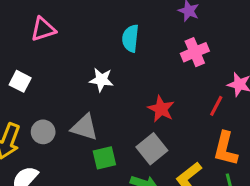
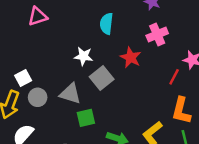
white square: (20, 81) -> (23, 78), moved, turned 35
red star: (161, 109) -> (131, 57), moved
gray square: (152, 149) -> (102, 78), moved

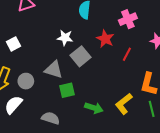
red line: (174, 77) -> (127, 54), moved
white square: (23, 78) -> (13, 44), moved
gray circle: (38, 97) -> (26, 81), moved

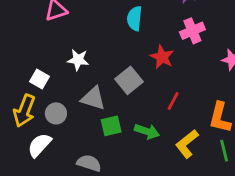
white star: (65, 38) -> (78, 60), moved
white square: (13, 44) -> (39, 79), moved, turned -32
red line: (127, 54) -> (173, 101), moved
green arrow: (94, 108) -> (147, 131), moved

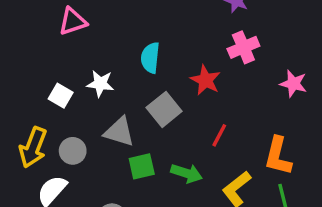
cyan semicircle: (135, 18) -> (150, 58), moved
white square: (39, 79) -> (61, 96), moved

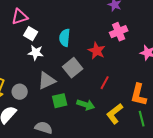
white square: (61, 96) -> (31, 34), moved
gray triangle: (119, 132) -> (47, 81), turned -42

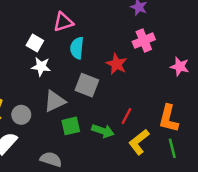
pink triangle: (20, 17) -> (63, 22), moved
gray square: (73, 68) -> (87, 85), turned -30
red line: (105, 83) -> (126, 116), moved

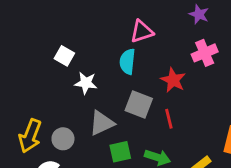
pink triangle: (63, 22) -> (142, 31), moved
white square: (35, 43) -> (64, 56), moved
red line: (126, 116) -> (169, 119), moved, turned -42

